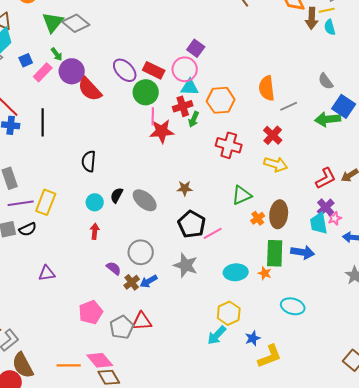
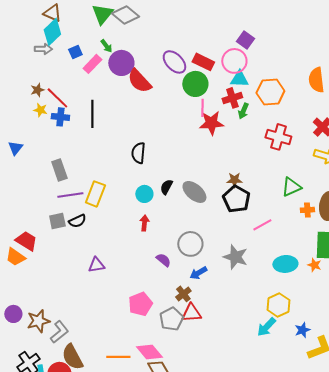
orange cross: (258, 218) -> (307, 210), turned 32
black pentagon: (192, 224) -> (236, 199), moved
brown cross: (132, 282) -> (183, 294), moved

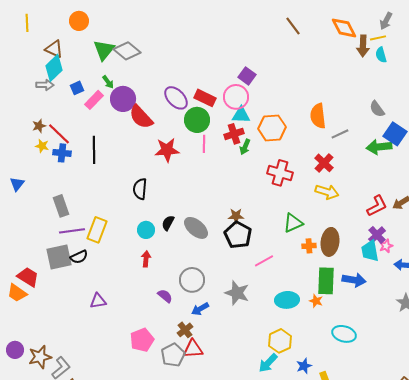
red star: (211, 123) -> (167, 150), moved
gray square: (57, 221) -> (59, 257), size x1.5

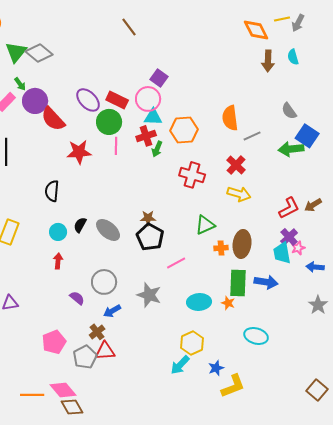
brown line: (293, 26) -> (129, 27), moved
yellow line: (378, 38) -> (282, 19), moved
brown arrow: (363, 46) -> (268, 61), moved

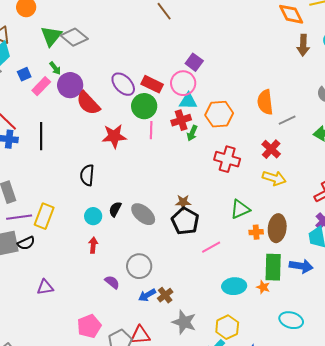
gray star: (149, 295) -> (184, 322), moved
brown cross: (97, 332) -> (165, 295), moved

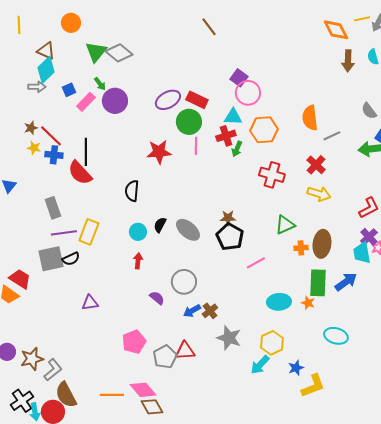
pink circle: (183, 83) -> (248, 93), moved
purple ellipse: (123, 84) -> (168, 100), turned -75
red semicircle: (88, 103) -> (80, 173), moved
blue arrow: (301, 266) -> (346, 282), turned -45

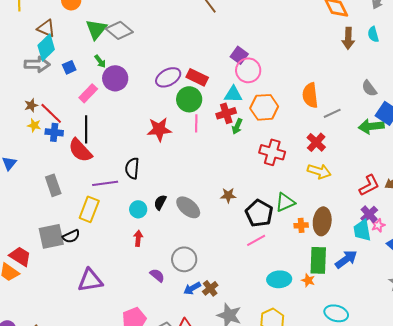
gray arrow: (37, 87) -> (37, 64), size x1.4
pink rectangle: (86, 102) -> (88, 93), moved
purple line: (64, 233) -> (105, 183), moved
black pentagon: (230, 237) -> (259, 213), moved
purple triangle: (90, 303) -> (90, 280), size x1.5

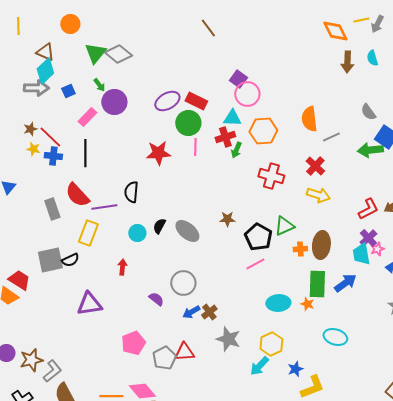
red semicircle: (80, 150) -> (77, 195), moved
red arrow: (138, 238) -> (122, 267), moved

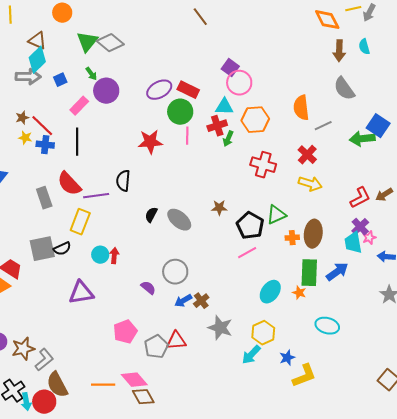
gray semicircle: (368, 112) -> (344, 89), moved, size x1.4
cyan circle: (137, 233) -> (100, 255), moved
cyan ellipse: (278, 303) -> (270, 292), turned -50

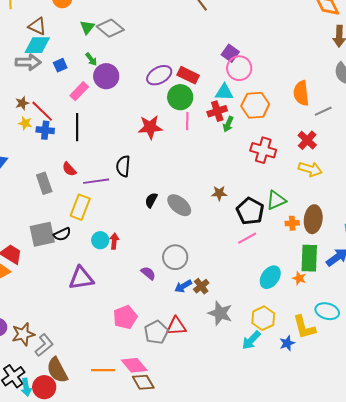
green triangle: (87, 42) -> (87, 27), size x0.7
cyan diamond: (37, 60) -> (37, 45), turned 44
red semicircle: (69, 184) -> (69, 169), size x0.6
yellow L-shape: (304, 376) -> (304, 327), moved, turned 96

